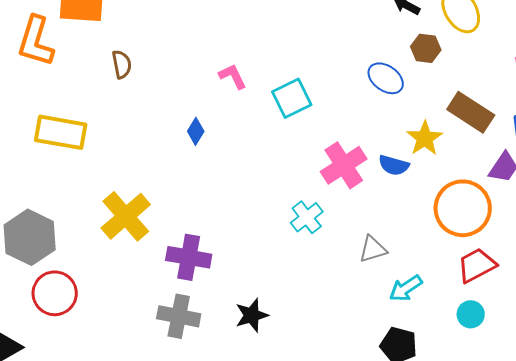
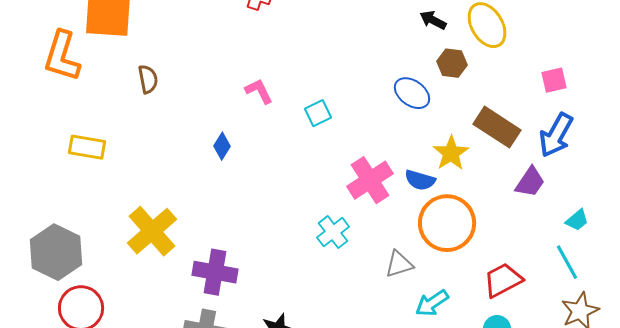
cyan square: (292, 98) -> (318, 113), size x0.7
yellow rectangle: (61, 132) -> (87, 147), size x0.7
orange circle: (463, 208) -> (447, 223), moved

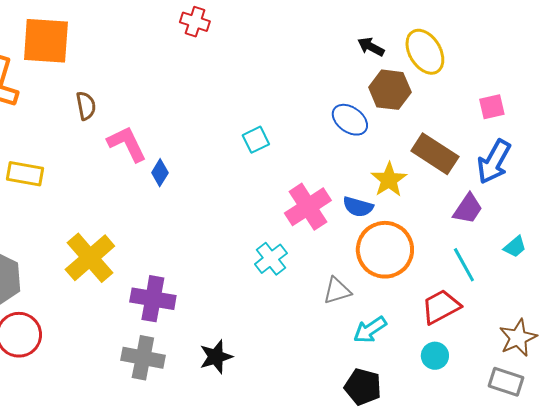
brown hexagon: (452, 63) -> (390, 90), size x1.4
pink L-shape: (259, 91) -> (127, 144), moved, size x1.4
cyan line: (567, 262) -> (464, 265), moved

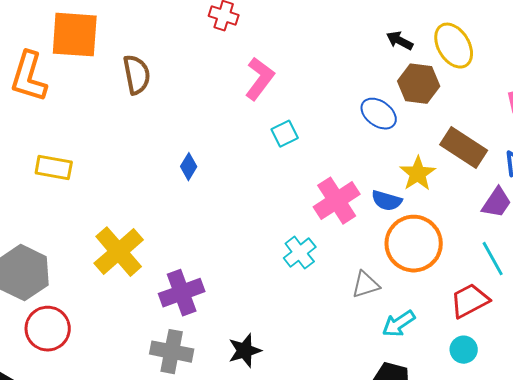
brown semicircle: (86, 106) -> (137, 75), moved, size x1.4
pink L-shape: (127, 144) -> (260, 79), moved, turned 63
purple cross: (153, 299) -> (182, 293), turned -30

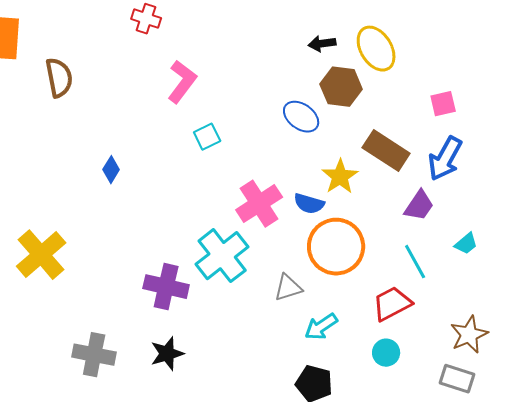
black arrow: (400, 41) -> (322, 44), turned -36
cyan cross: (300, 253) -> (222, 256), size x1.6
purple cross: (182, 293) -> (166, 287), moved, turned 33

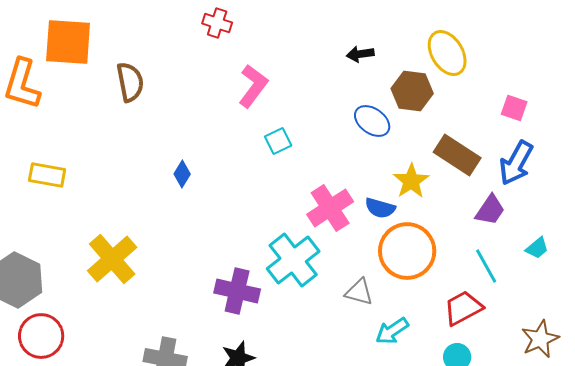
black arrow: (322, 44) -> (360, 54), moved
pink square: (443, 104) -> (514, 108), turned 32
gray triangle: (288, 288) -> (359, 292), turned 32

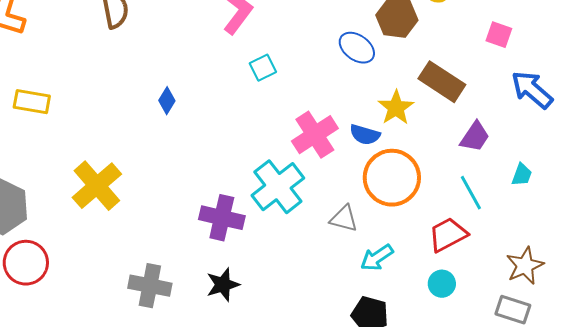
blue arrow: (516, 163) -> (532, 90), moved, turned 102
cyan trapezoid: (537, 248) -> (522, 175), turned -30

